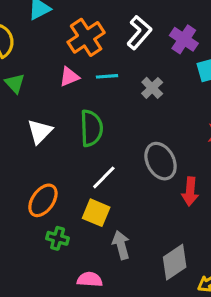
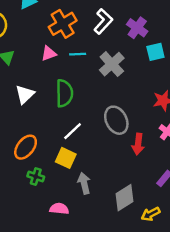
gray cross: (152, 88) -> (112, 64), size x1.5

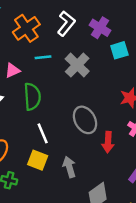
pink triangle: (49, 53) -> (12, 70), moved
white line: (73, 131) -> (43, 133), turned -66
gray arrow: (84, 183) -> (69, 167), moved

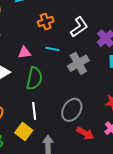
orange cross: (26, 28) -> (46, 22), size x0.7
gray ellipse: (85, 120) -> (72, 110), turned 45
red arrow: (108, 142) -> (85, 133), turned -78

